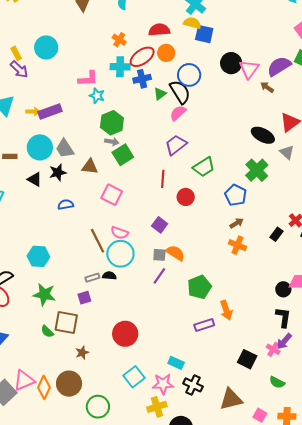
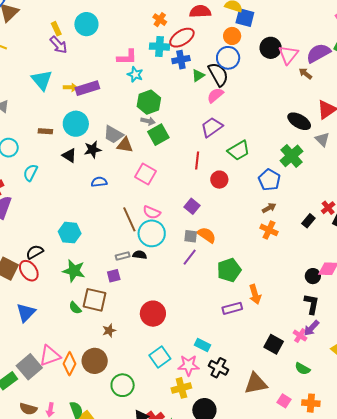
orange circle: (166, 53) -> (232, 36), moved
gray trapezoid: (65, 149) -> (113, 134), moved, turned -30

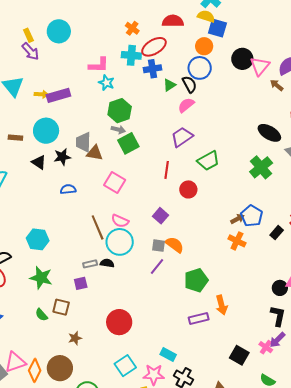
black semicircle: (218, 74) -> (190, 84), size x0.7
gray trapezoid: (113, 134) -> (83, 142), turned 60
blue pentagon: (269, 180) -> (252, 216), moved
brown square: (95, 300) -> (61, 307), size x0.7

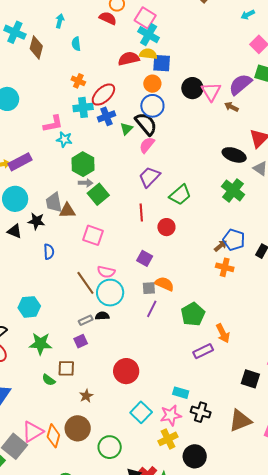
red semicircle: (173, 21) -> (129, 59), moved
black semicircle: (190, 84) -> (146, 124), size x1.4
black star: (62, 157) -> (36, 221), turned 30
blue semicircle: (68, 189) -> (49, 252), turned 105

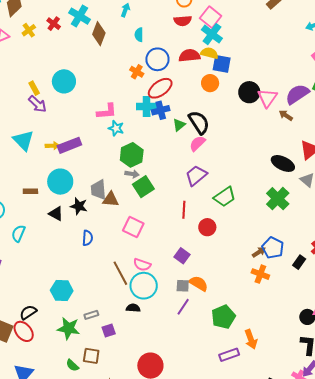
red semicircle: (108, 18) -> (183, 21), moved, turned 144
blue circle: (152, 106) -> (157, 59), moved
cyan cross: (83, 107) -> (147, 107), moved
gray rectangle: (86, 320) -> (91, 315), moved

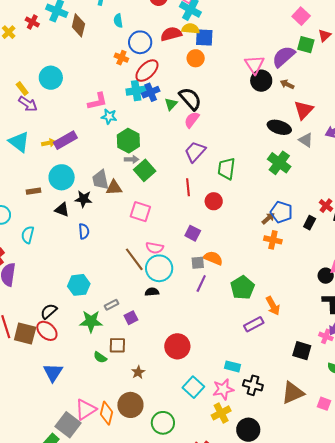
black circle: (249, 92) -> (261, 81), moved
brown arrow: (286, 115) -> (287, 84), moved
green trapezoid: (225, 197) -> (226, 169), turned 140
blue semicircle: (88, 238) -> (84, 231), moved

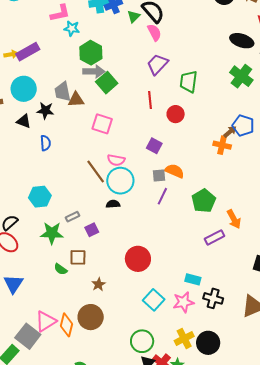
pink semicircle: (192, 120) -> (154, 32), turned 114
gray arrow: (132, 159) -> (94, 71), size x1.5
orange cross: (273, 240) -> (222, 145), moved
yellow cross: (221, 413) -> (184, 339), moved
green circle: (163, 423) -> (142, 341), moved

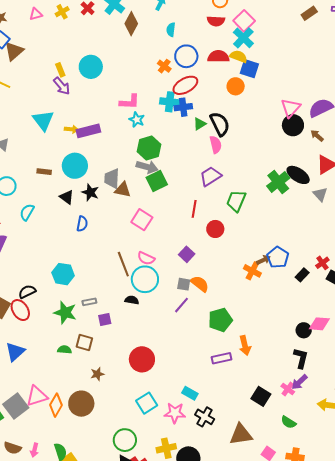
green cross: (241, 76) -> (278, 182), moved
green semicircle: (61, 269) -> (65, 350), turned 136

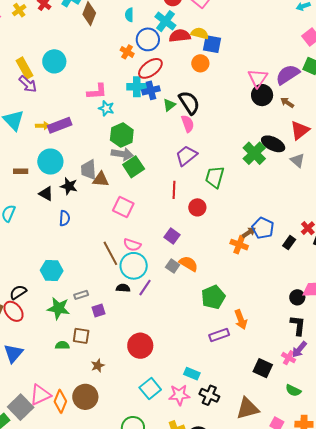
cyan cross: (243, 38) -> (165, 21), moved
yellow rectangle: (60, 70) -> (24, 68), size x1.5
gray square: (184, 284) -> (173, 266), turned 32
purple line: (182, 305) -> (145, 288), moved

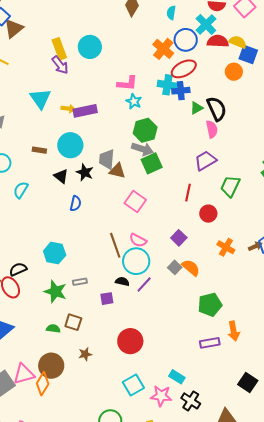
orange cross: (127, 52) -> (163, 49), size x1.5
orange cross: (239, 245) -> (226, 247), moved
purple square: (99, 311) -> (107, 299), moved
brown circle: (85, 397) -> (51, 366), moved

